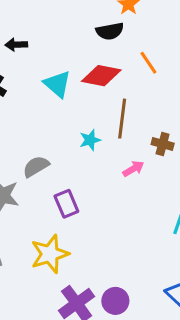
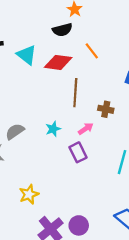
cyan triangle: (57, 84) -> (27, 55), moved
cyan star: (90, 140) -> (53, 129), moved
purple rectangle: (66, 204) -> (78, 152), moved
yellow star: (50, 254) -> (29, 194), size x0.7

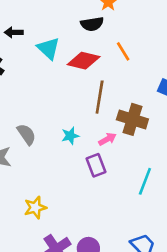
brown cross: (106, 109) -> (132, 119), size x1.6
gray semicircle: (15, 131) -> (26, 134), turned 84

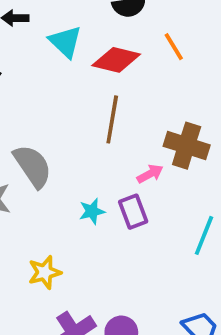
brown line: (100, 97) -> (112, 119), moved
gray semicircle: (26, 134) -> (33, 166), size x1.4
cyan star: (70, 136) -> (92, 211), moved

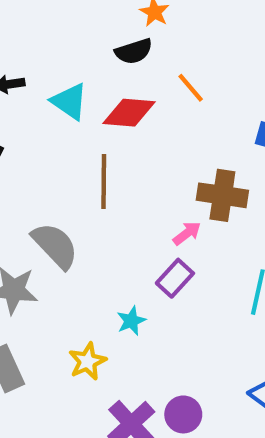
brown line: (112, 119) -> (104, 182), moved
cyan star: (92, 211) -> (131, 321), moved
purple rectangle: (133, 212) -> (175, 278), turned 72

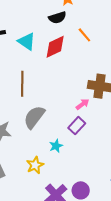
red diamond: (129, 113) -> (55, 47), turned -30
brown line: (104, 182) -> (22, 84), moved
gray semicircle: (55, 246) -> (34, 117), moved, turned -100

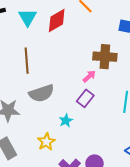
cyan triangle: (27, 41) -> (28, 17), turned 30
gray semicircle: (34, 117) -> (41, 93), turned -140

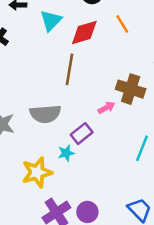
brown line: (27, 61) -> (70, 69), moved
purple rectangle: (85, 98) -> (82, 134), moved
yellow star: (46, 142) -> (37, 172), size x1.4

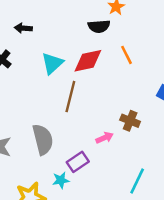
cyan triangle: (51, 21) -> (52, 63), moved
brown cross: (131, 89) -> (130, 121), size x0.7
gray semicircle: (45, 114) -> (43, 139), turned -104

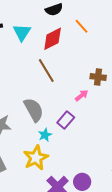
cyan triangle: (52, 63) -> (22, 32), moved
brown line: (70, 97) -> (46, 70), turned -30
cyan star: (61, 180) -> (45, 135), moved

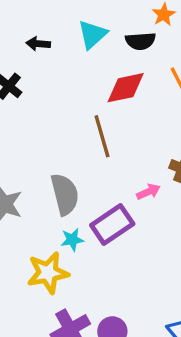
cyan triangle: (22, 32) -> (92, 34), moved
purple rectangle: (66, 120) -> (112, 224), size x1.4

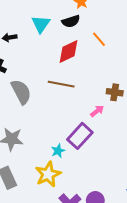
brown line: (102, 136) -> (61, 84), turned -50
gray semicircle: (65, 194) -> (21, 92), moved

